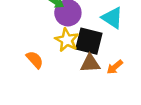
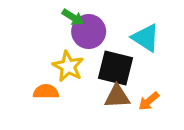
yellow star: (67, 40) -> (68, 66), moved
orange semicircle: (35, 60) -> (46, 92), turned -48

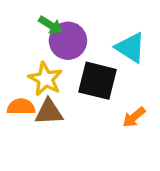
brown triangle: (117, 96) -> (49, 112), moved

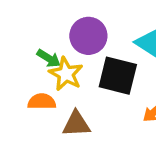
green arrow: (51, 25) -> (49, 58), moved
brown triangle: (49, 112) -> (76, 124), moved

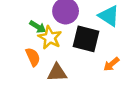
orange semicircle: (42, 102) -> (33, 57), turned 66

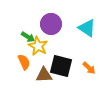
black square: (86, 39) -> (61, 66), moved
orange arrow: (111, 64) -> (89, 68), turned -96

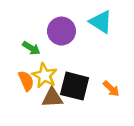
cyan triangle: (87, 28) -> (101, 22), moved
yellow star: (38, 46) -> (44, 76), moved

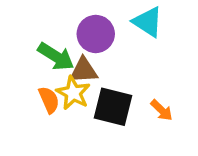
green arrow: (31, 48) -> (56, 56), size x1.5
brown triangle: (52, 98) -> (84, 70), moved

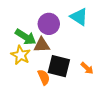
yellow star: (73, 93) -> (21, 55), moved
orange semicircle: (49, 100) -> (44, 77), moved

